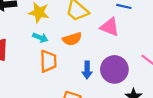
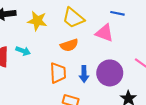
cyan arrow: (40, 38) -> (23, 51), moved
orange trapezoid: (48, 61) -> (58, 73), moved

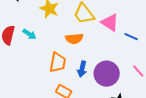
blue line: (117, 13) -> (131, 37), moved
pink triangle: (104, 33) -> (110, 23), moved

